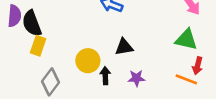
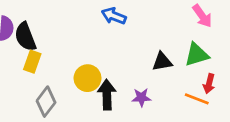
green triangle: (186, 40) -> (197, 55), turned -30
black triangle: (124, 47) -> (162, 62), moved
black arrow: (105, 76) -> (107, 95), size x1.5

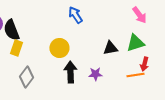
blue arrow: (114, 16) -> (75, 15), turned 36
yellow circle: (88, 78) -> (59, 48), moved
orange line: (197, 99) -> (135, 75), turned -30

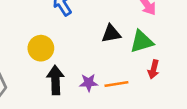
black triangle: (110, 48) -> (111, 34), moved
orange line: (135, 75) -> (116, 84), moved

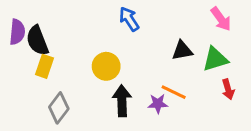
red arrow: (154, 69) -> (228, 89), turned -30
orange line: (116, 84) -> (174, 92), moved, turned 35

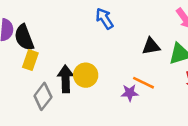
yellow circle: (106, 66) -> (86, 75), moved
black arrow: (122, 101) -> (66, 79), moved

